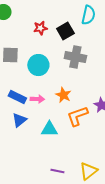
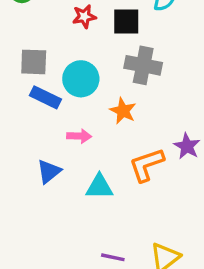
black square: (65, 31) -> (126, 22), turned 30
orange star: (63, 95) -> (123, 111), moved
blue rectangle: (17, 97) -> (45, 97), moved

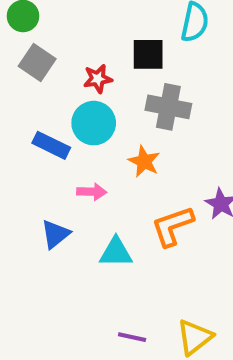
red star: (84, 17) -> (98, 79), moved
gray square: (34, 62) -> (37, 62), moved, turned 32

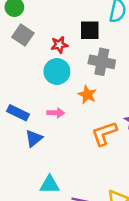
blue rectangle: (51, 145) -> (18, 113), moved
cyan triangle: (116, 252) -> (50, 184), moved

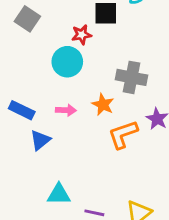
red star: (59, 45) -> (82, 35), moved
gray cross: (102, 62) -> (131, 77), moved
orange star: (87, 95) -> (103, 104), moved

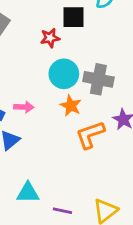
cyan circle: (67, 62) -> (64, 74), moved
pink arrow: (66, 110) -> (24, 107), moved

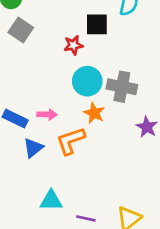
orange L-shape: (90, 135) -> (71, 141), moved

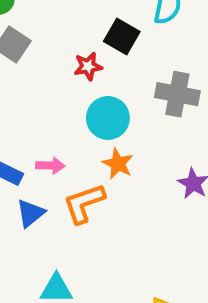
black square: (97, 24) -> (122, 37), turned 30
gray cross: (122, 87) -> (177, 94), moved

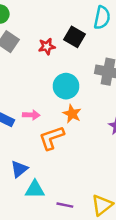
red star: (88, 66) -> (47, 46), moved
blue triangle: (30, 213) -> (19, 169), moved

